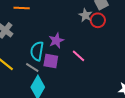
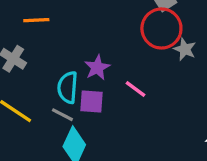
gray star: (85, 15) -> (185, 49), moved
red circle: (98, 20) -> (161, 28), size x1.6

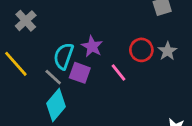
red circle: (161, 28) -> (141, 50), moved, size x0.7
purple star: (97, 68) -> (92, 46), turned -30

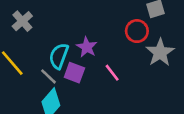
red circle: (141, 50) -> (137, 31), moved
gray star: (167, 51) -> (160, 52), size x1.5

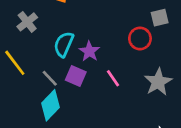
gray star: (160, 52) -> (158, 82), moved
cyan semicircle: (59, 56) -> (64, 44), moved

